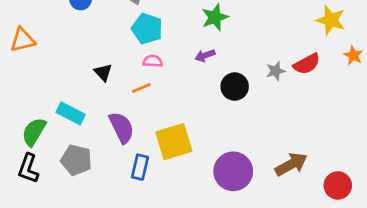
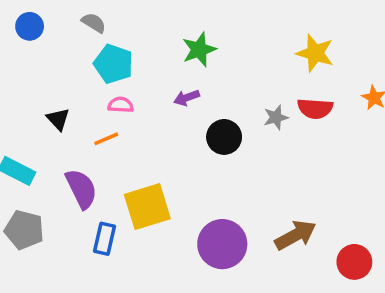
yellow star: (331, 20) -> (315, 53), moved
red semicircle: (307, 64) -> (315, 108), turned 32

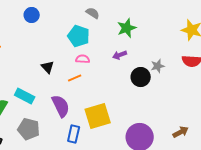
gray semicircle: (94, 23) -> (93, 13), moved
gray star: (276, 117) -> (158, 66), moved
brown arrow: (295, 235) -> (181, 132), size x0.7

